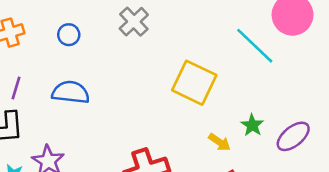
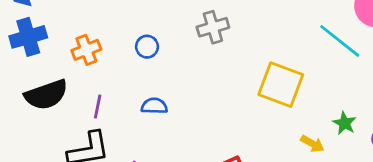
gray cross: (134, 22) -> (213, 27), turned 32
blue semicircle: (71, 92) -> (154, 106), size x0.7

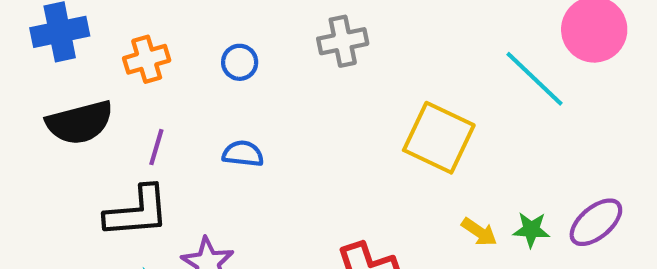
green star: (345, 123) -> (531, 230), moved, turned -30

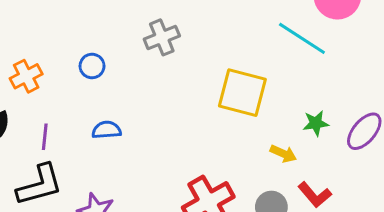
green star: (531, 230) -> (316, 123), moved

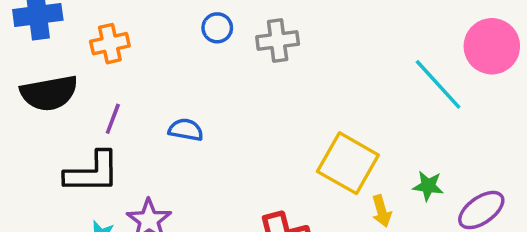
blue circle: (92, 66) -> (217, 28), moved
yellow square: (242, 93) -> (348, 163), moved
yellow arrow: (283, 154) -> (382, 211), turned 35

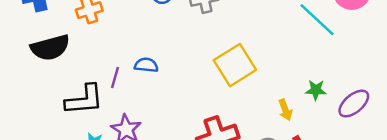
purple line: (113, 119) -> (115, 78), moved
yellow square: (348, 163) -> (235, 65), moved, turned 33

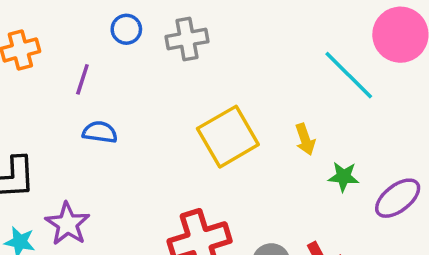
purple line: (115, 78) -> (82, 79), moved
yellow arrow: (285, 110) -> (305, 139), moved

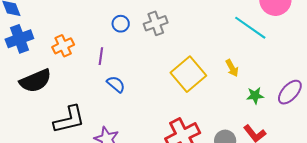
blue semicircle: (100, 132) -> (116, 84), turned 42
green star: (344, 177) -> (255, 96), moved

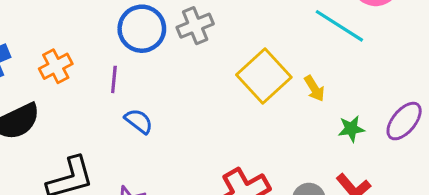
blue circle: (121, 24) -> (142, 29), size x1.8
yellow square: (188, 74) -> (264, 76), moved

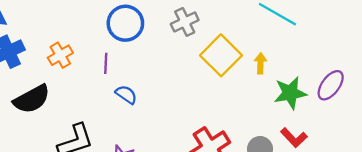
gray cross: (195, 26) -> (185, 22), moved
yellow arrow: (314, 88) -> (260, 63), turned -144
green star: (351, 129) -> (290, 93), size x1.6

